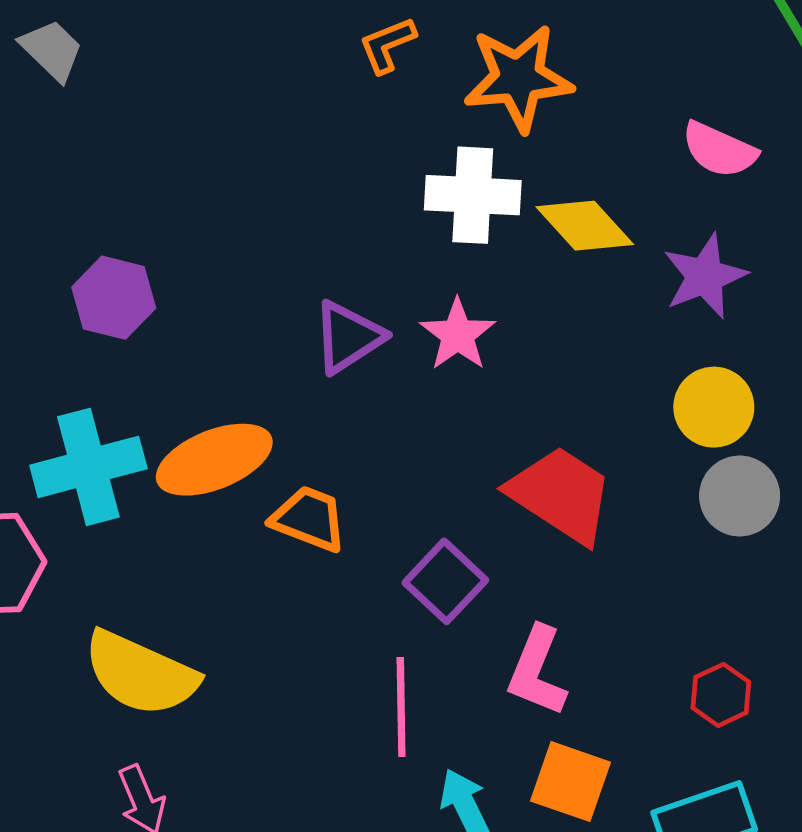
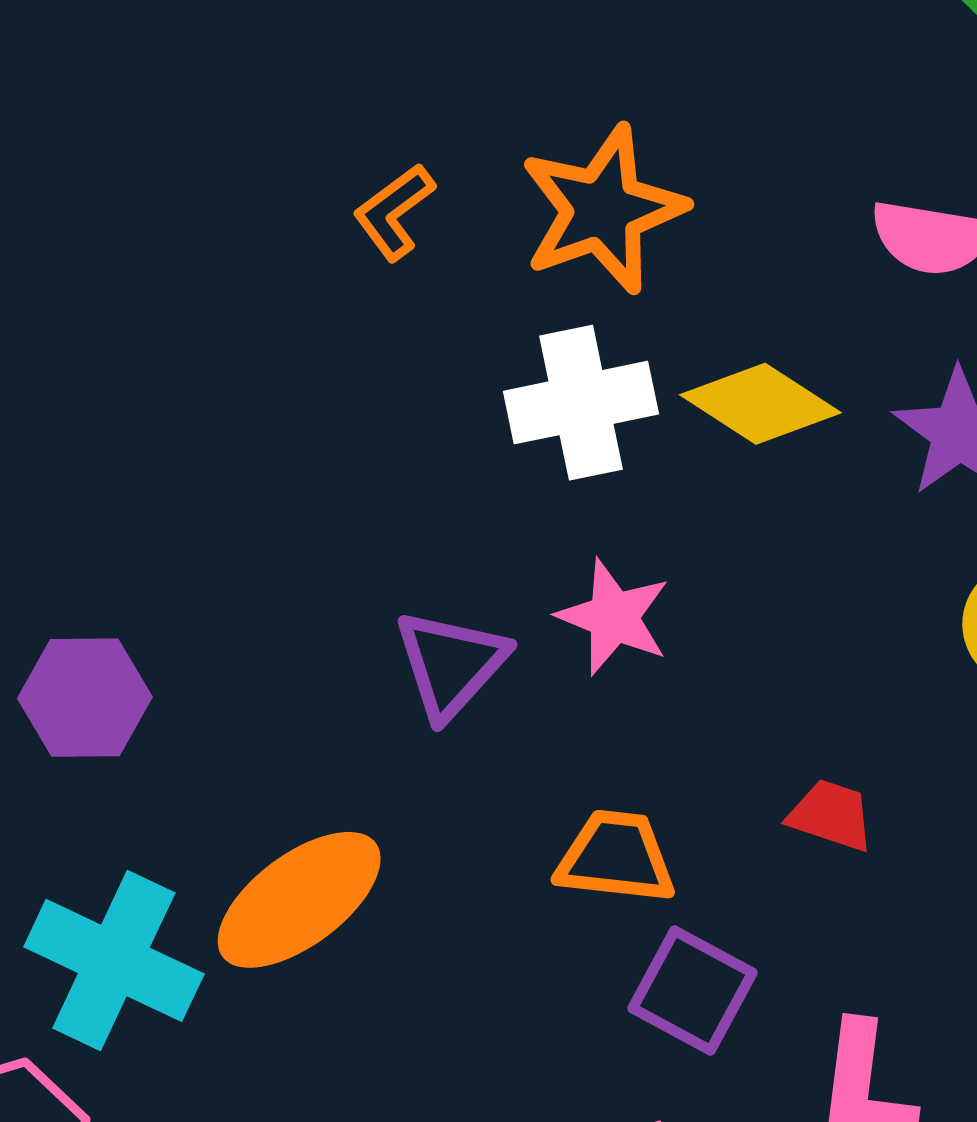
cyan cross: (88, 467) -> (114, 960), turned -35
red trapezoid: (561, 495) -> (831, 815), size x0.5
orange trapezoid: (309, 519) -> (616, 857), moved

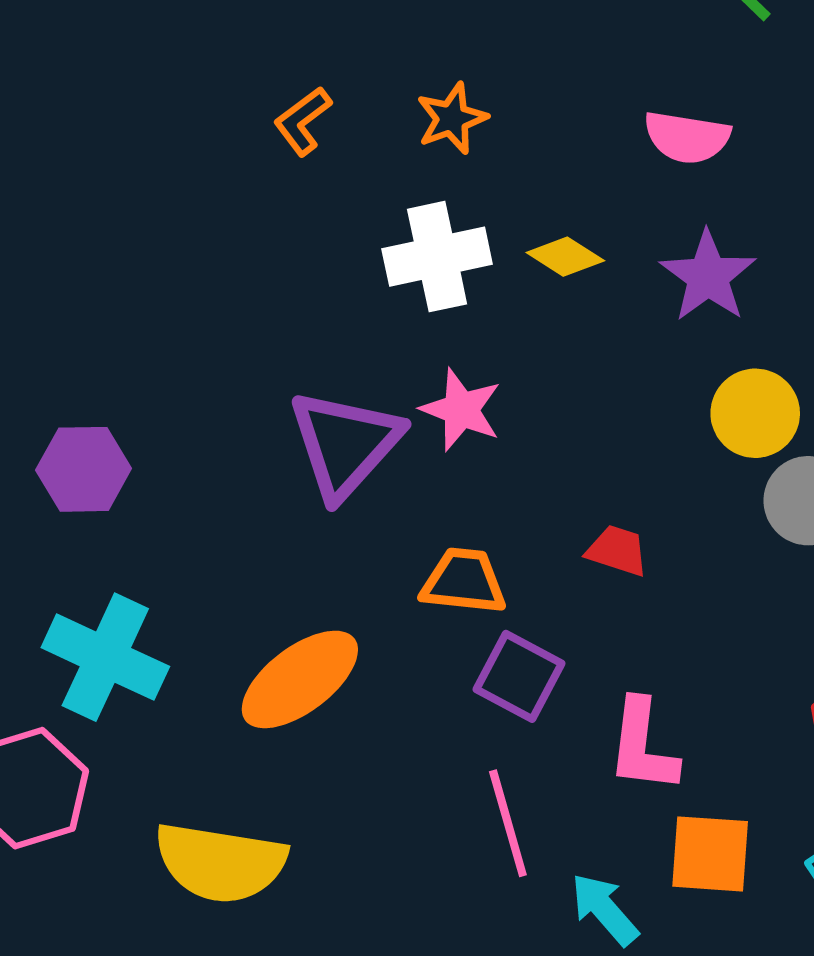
orange star: (603, 210) -> (452, 119), size x0.6
yellow diamond: (760, 404) -> (565, 257), size x0.7
purple triangle: (451, 664) -> (345, 444), size x1.4
orange ellipse: (299, 900) -> (300, 679), moved

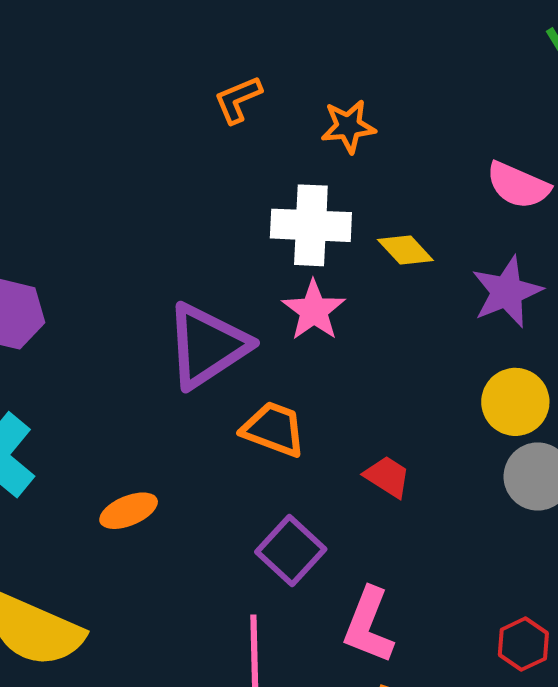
pink star: (461, 410) -> (314, 310), moved
orange trapezoid: (464, 581) -> (274, 429), moved
orange ellipse: (300, 679) -> (129, 511), size x0.6

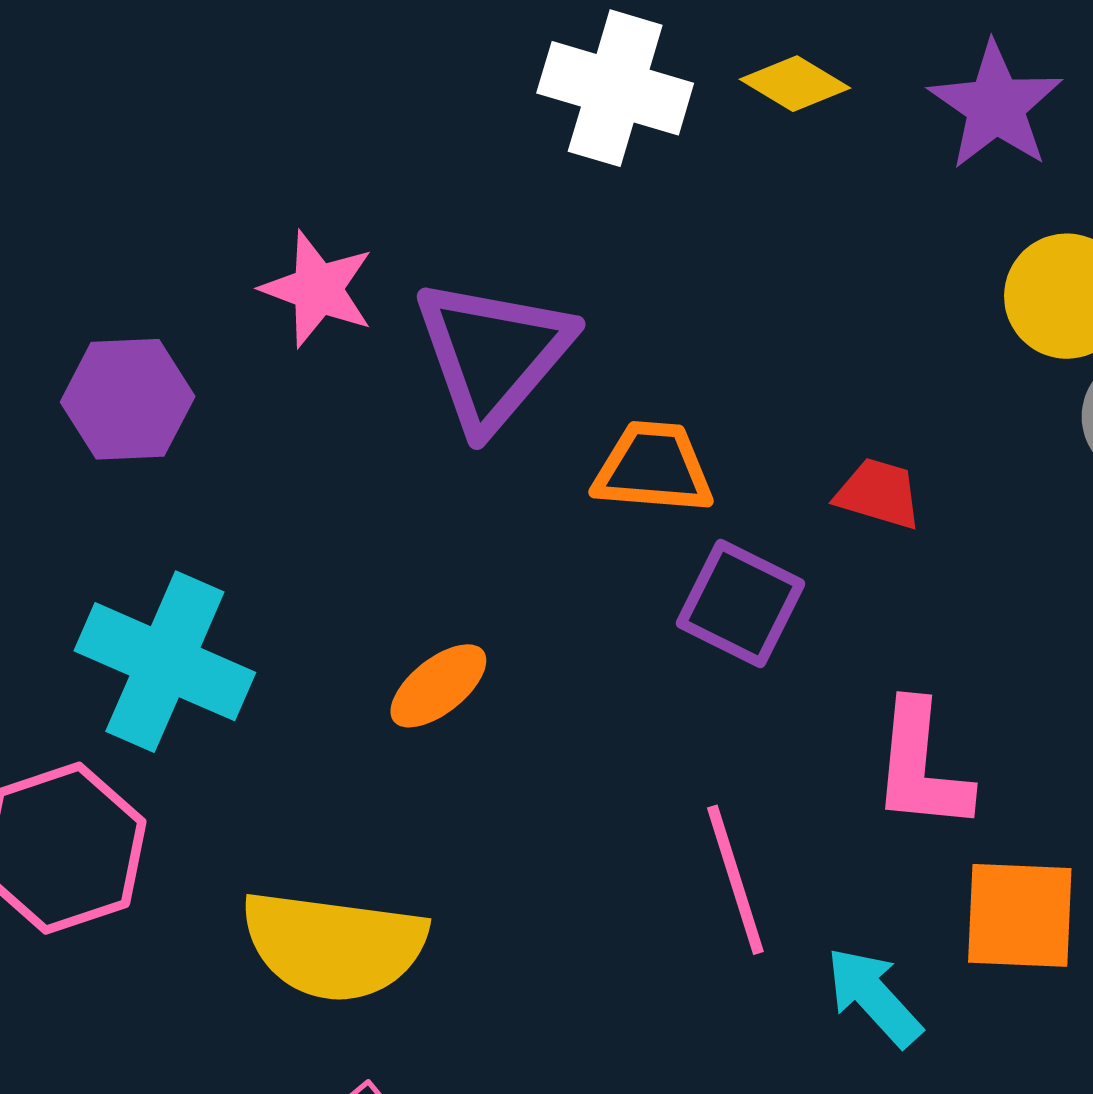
white cross: (311, 225) -> (615, 88), turned 30
pink star: (314, 310) -> (318, 289), moved
purple square: (291, 550) -> (741, 604), moved

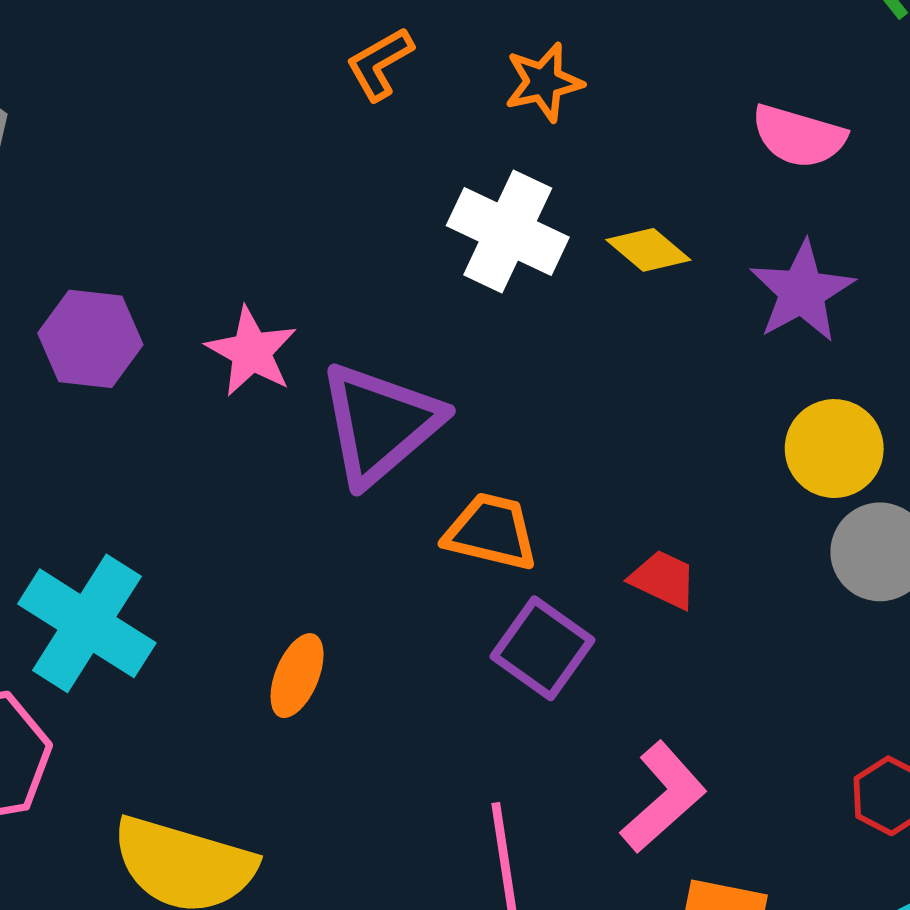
purple hexagon: (128, 399) -> (90, 339), moved
orange ellipse: (438, 686) -> (297, 676), turned -38
pink L-shape: (921, 766) -> (663, 797), turned -146

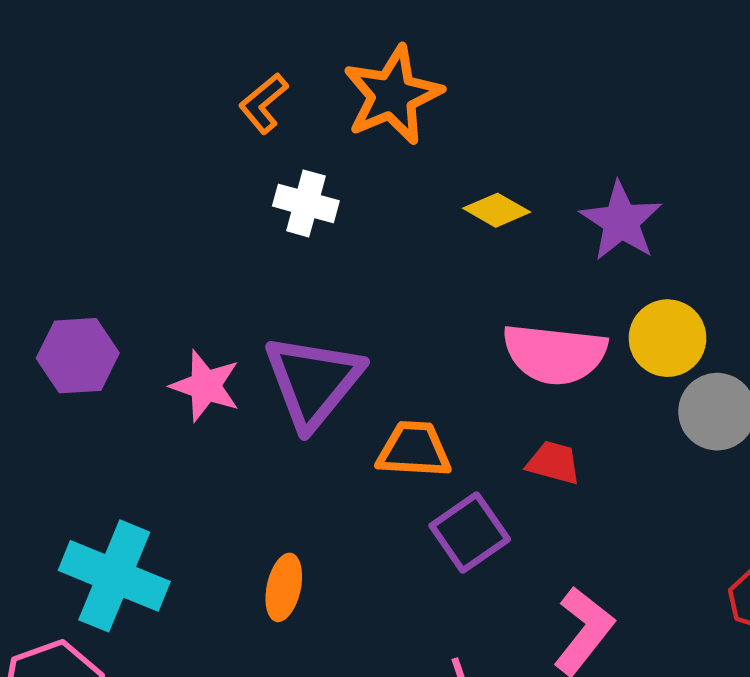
orange star: (544, 82) -> (393, 95), size x1.6
pink semicircle: (799, 136) -> (555, 354), moved, size x1.4
white cross: (508, 231) -> (306, 203), moved, size x0.7
pink star: (251, 352) -> (205, 386), moved
purple square: (543, 648) -> (470, 533), turned 30

